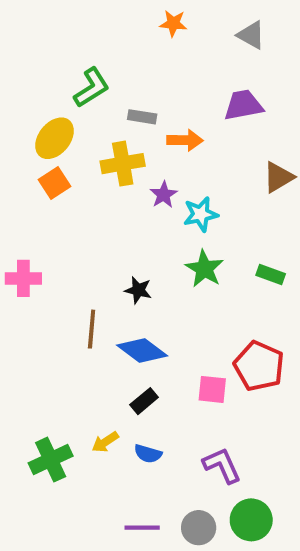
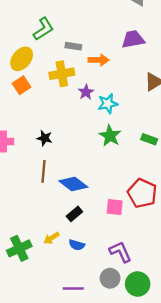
black star: (138, 290) -> (45, 138), moved
gray circle: (199, 528) -> (110, 278), moved

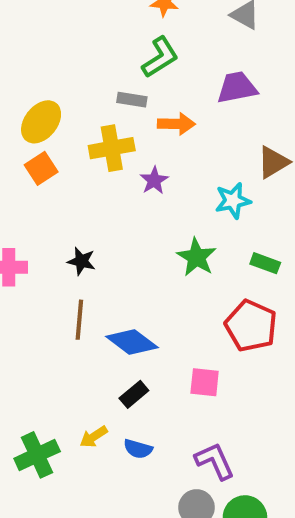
green L-shape: (43, 29) -> (160, 57), moved
cyan star: (108, 104) -> (233, 201), moved
red pentagon: (142, 193) -> (251, 326), moved

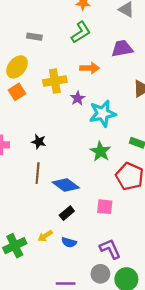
gray rectangle: (132, 100) -> (34, 37), moved
cyan star: (233, 201) -> (103, 113), moved, size x1.4
green star: (197, 257) -> (100, 151), moved

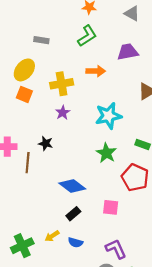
orange square: (17, 92) -> (24, 94), turned -35
purple star: (78, 98) -> (63, 113), moved
brown line: (38, 173) -> (28, 163), moved

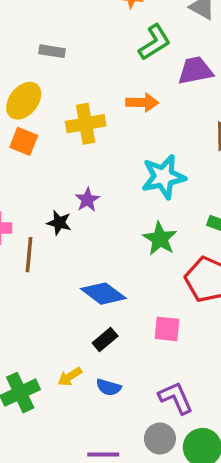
green L-shape: (87, 36) -> (155, 42), moved
purple star: (63, 113) -> (87, 200), moved

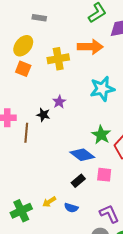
orange arrow: (142, 102) -> (90, 47), size x1.4
green star: (160, 239) -> (101, 135), moved
blue diamond: (103, 294) -> (82, 155), moved
black rectangle: (105, 340) -> (78, 181), moved

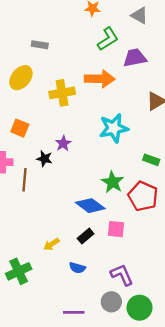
orange square: (23, 69) -> (20, 128), moved
yellow arrow: (49, 202) -> (51, 244), moved

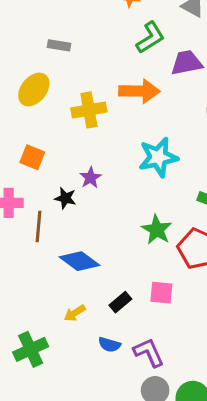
blue diamond: (90, 206) -> (79, 261), moved
purple L-shape: (122, 275) -> (149, 353), moved

